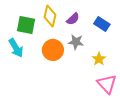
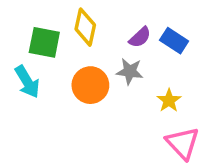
purple semicircle: (73, 19) -> (140, 37), moved

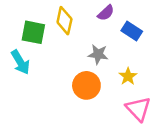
purple semicircle: (140, 37) -> (106, 13), moved
orange circle: (90, 85) -> (86, 85), moved

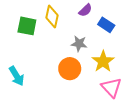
cyan arrow: (20, 62) -> (17, 76), moved
yellow star: (128, 76) -> (103, 61), size x1.5

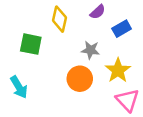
blue rectangle: (106, 25) -> (122, 29), turned -63
green square: (27, 26) -> (31, 44), moved

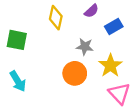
green square: (31, 44) -> (17, 40), moved

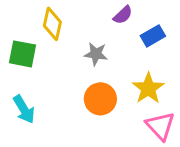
yellow diamond: (56, 18) -> (52, 24), moved
gray star: (85, 47) -> (96, 54), moved

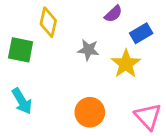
yellow star: (148, 88) -> (126, 64), moved
orange circle: (100, 99) -> (90, 112), moved

